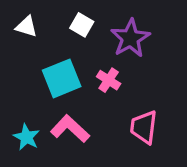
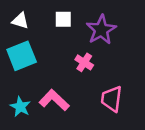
white square: (82, 25) -> (63, 19), turned -30
cyan square: (62, 78) -> (22, 56), moved

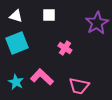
purple star: (101, 30) -> (97, 23), moved
pink trapezoid: (112, 99) -> (79, 86), moved, turned -85

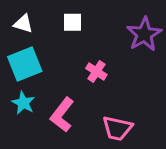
pink L-shape: (42, 77) -> (62, 115), turned -95
cyan star: (16, 82) -> (23, 103), moved

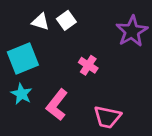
white square: (73, 22) -> (66, 20), turned -36
white triangle: (23, 24) -> (41, 22), moved

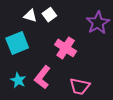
pink cross: (88, 65) -> (66, 48), size x1.5
cyan star: (21, 94) -> (18, 80), moved

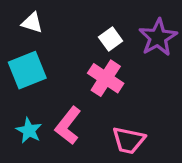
white square: (49, 15) -> (111, 39), moved
white triangle: (30, 16) -> (32, 23), moved

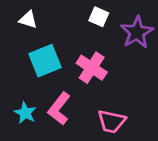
white square: (111, 39) -> (99, 17), moved, turned -30
cyan square: (27, 70) -> (45, 61), moved

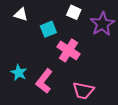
cyan square: (45, 61) -> (48, 29), moved, size x0.7
cyan star: (25, 113) -> (19, 73), moved

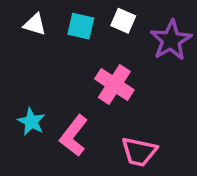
cyan square: (48, 29) -> (81, 26), moved, turned 35

